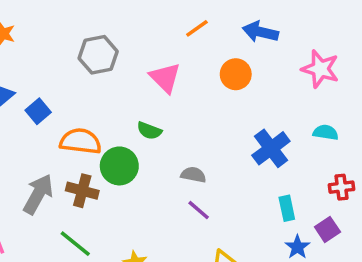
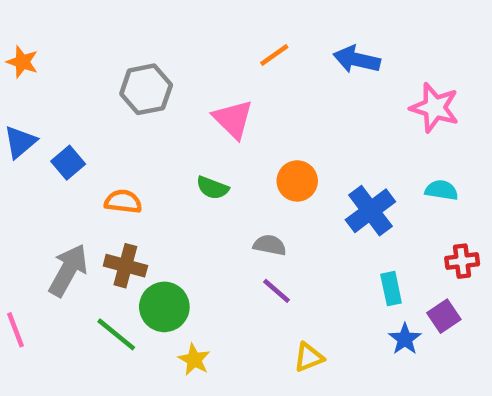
orange circle: (236, 74) -> (297, 181), moved
orange semicircle: (80, 141) -> (123, 202), size x0.7
green circle: (119, 166) -> (164, 307), moved

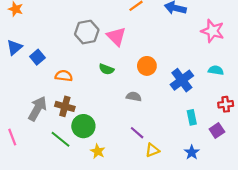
gray hexagon: (146, 89) -> (87, 32), moved
purple line: (277, 291) -> (137, 133), moved
blue star: (405, 339) -> (192, 152), moved

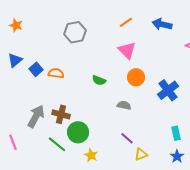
gray hexagon: (87, 32) -> (75, 32), moved
pink triangle: (116, 36) -> (127, 50), moved
orange semicircle: (64, 76) -> (56, 73), moved
cyan rectangle: (192, 117) -> (176, 133), moved

